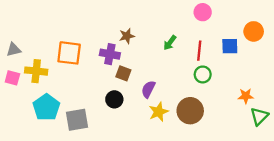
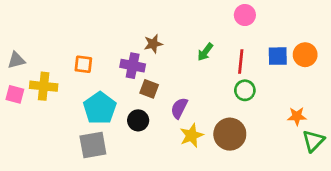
orange circle: (254, 31) -> (305, 55), moved
orange square: (69, 53) -> (83, 64), size x0.6
cyan pentagon: (46, 107) -> (100, 108), moved

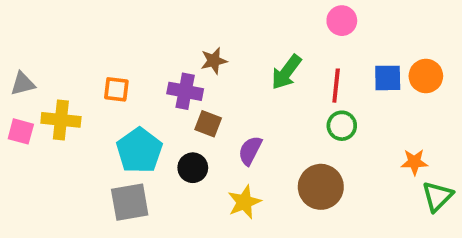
green arrow: (205, 52) -> (286, 72), size x1.4
yellow star: (191, 135) -> (244, 202), moved

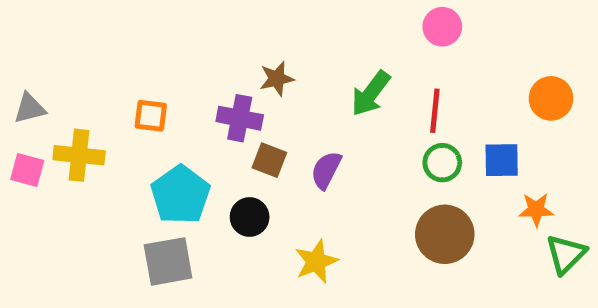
blue square: (388, 78) -> (502, 160), moved
purple semicircle: (250, 151) -> (326, 170), moved
brown circle: (321, 187) -> (445, 234), moved

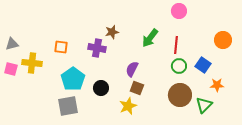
brown square: (269, 160) -> (137, 88), moved
blue square: (502, 160) -> (203, 65), turned 35
green triangle: (566, 254) -> (204, 105), moved

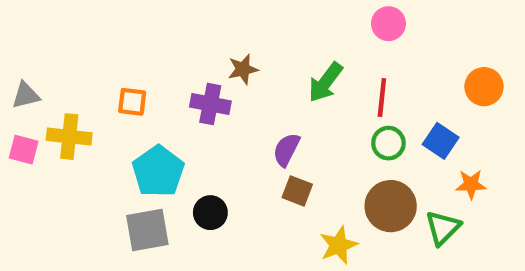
black circle: (101, 88) -> (210, 213), moved
yellow star: (128, 106) -> (338, 245), moved

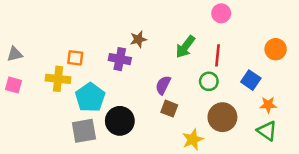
yellow cross: (69, 137) -> (58, 79), moved
green circle: (388, 143) -> (209, 81), moved
black circle: (210, 213) -> (120, 121), size x1.5
green triangle: (443, 228) -> (267, 131), moved, turned -40

